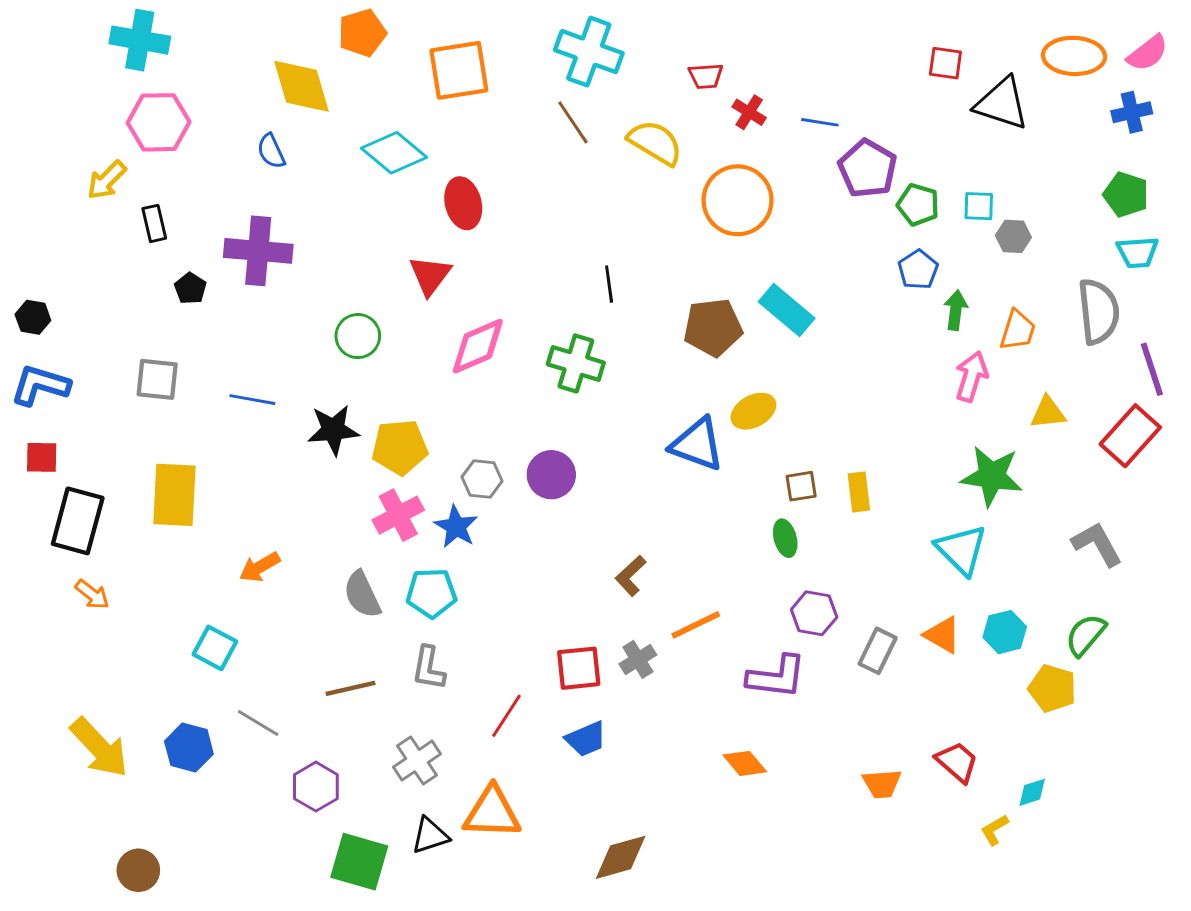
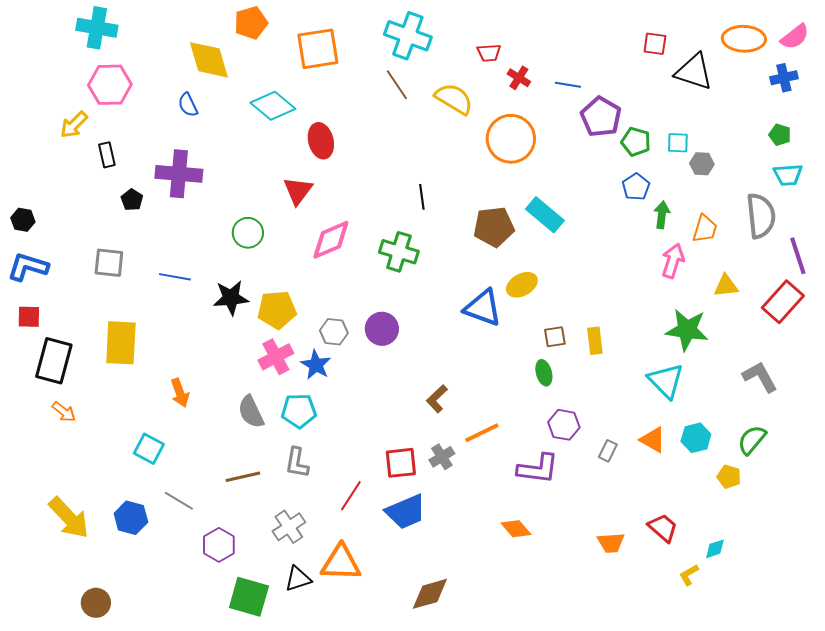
green pentagon: (1126, 195) -> (780, 135), size x0.7
orange arrow: (260, 567) -> (180, 393), turned -80
gray rectangle: (878, 651) -> (608, 451), size x0.7
yellow pentagon: (1052, 688) -> (729, 477), size x0.7
blue trapezoid: (586, 739) -> (406, 512), size x1.4

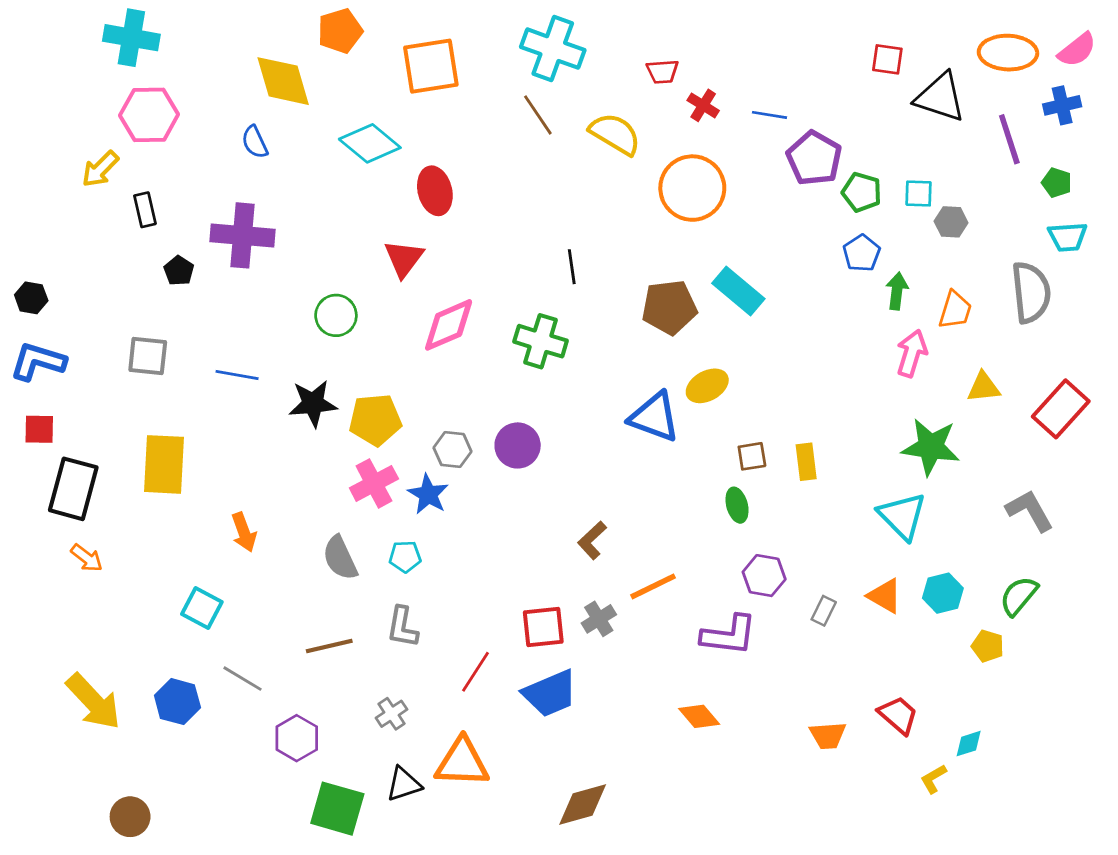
purple line: (798, 256) -> (1009, 139), moved
cyan pentagon: (299, 411) -> (405, 557), size x0.7
gray cross: (289, 527) -> (392, 714), size x0.7

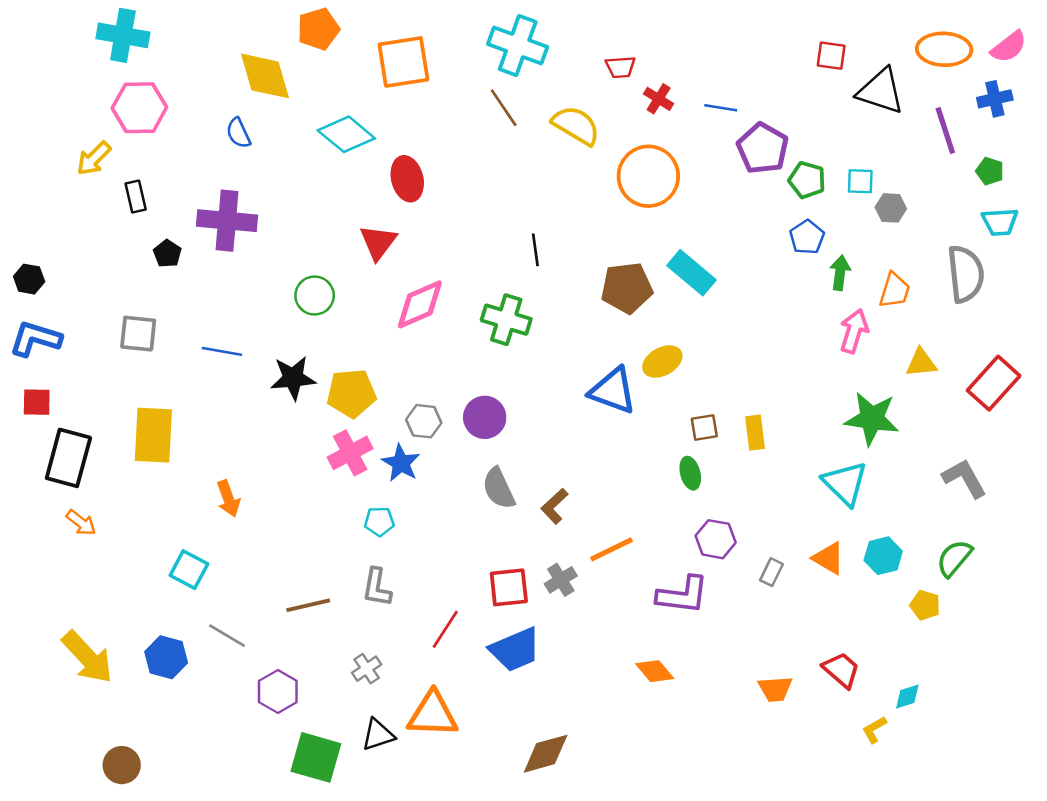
gray semicircle: (340, 558) -> (499, 488), moved

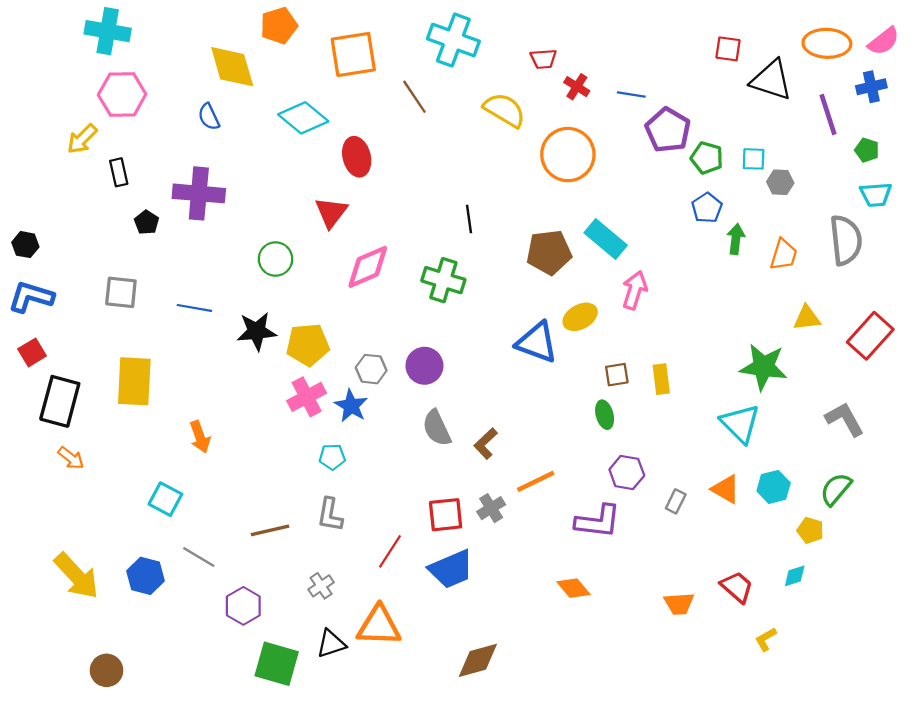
brown line: (504, 108) -> (414, 97), moved
pink arrow: (854, 331) -> (635, 290), moved
red square: (37, 402) -> (32, 352), turned -32
cyan diamond: (907, 697) -> (795, 576), moved

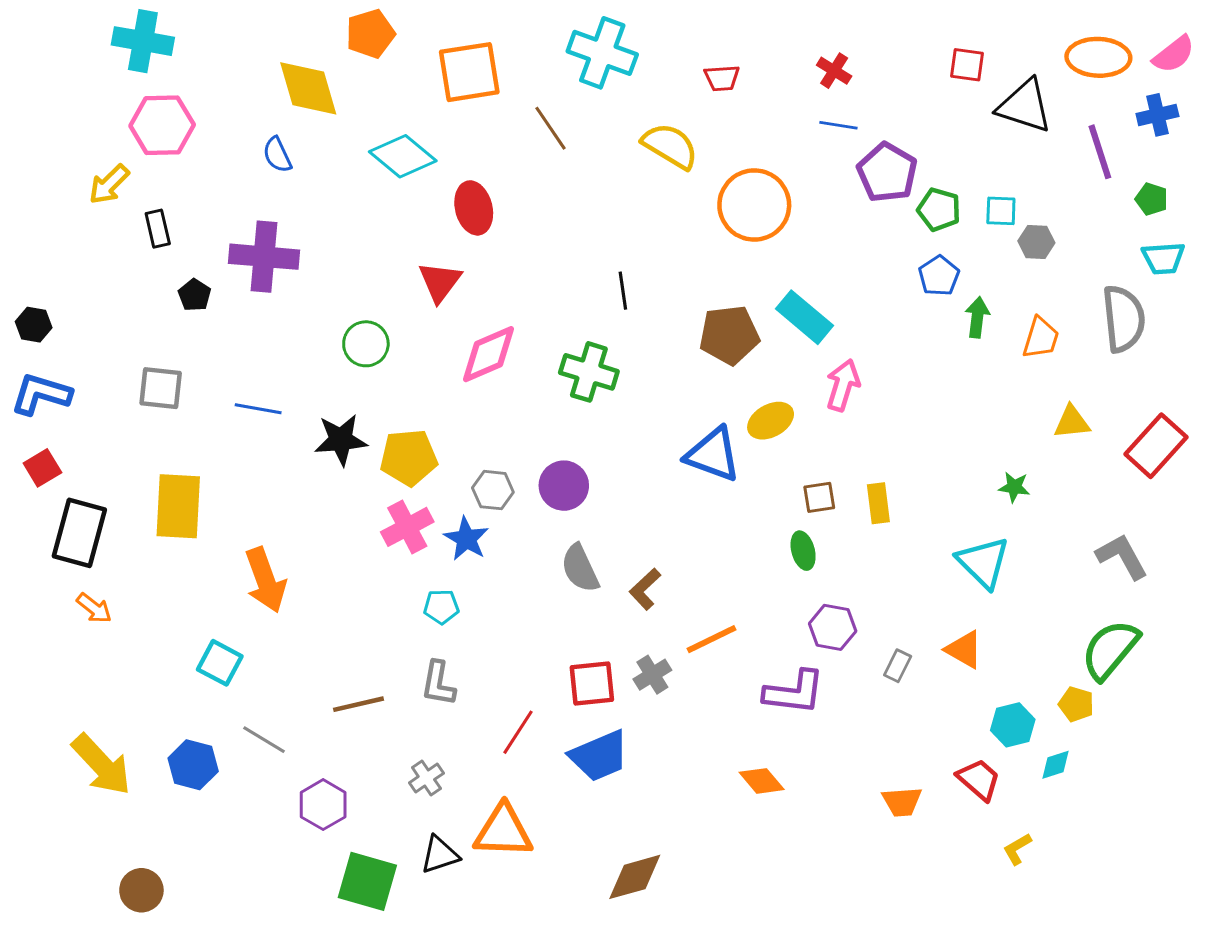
red cross: (577, 87) -> (834, 71), moved
green star: (764, 367) -> (1014, 487), size x0.5
orange arrow: (200, 437) -> (265, 580), size x1.5
cyan hexagon: (774, 487) -> (1013, 725), moved
green semicircle: (836, 489) -> (1110, 650), size x1.4

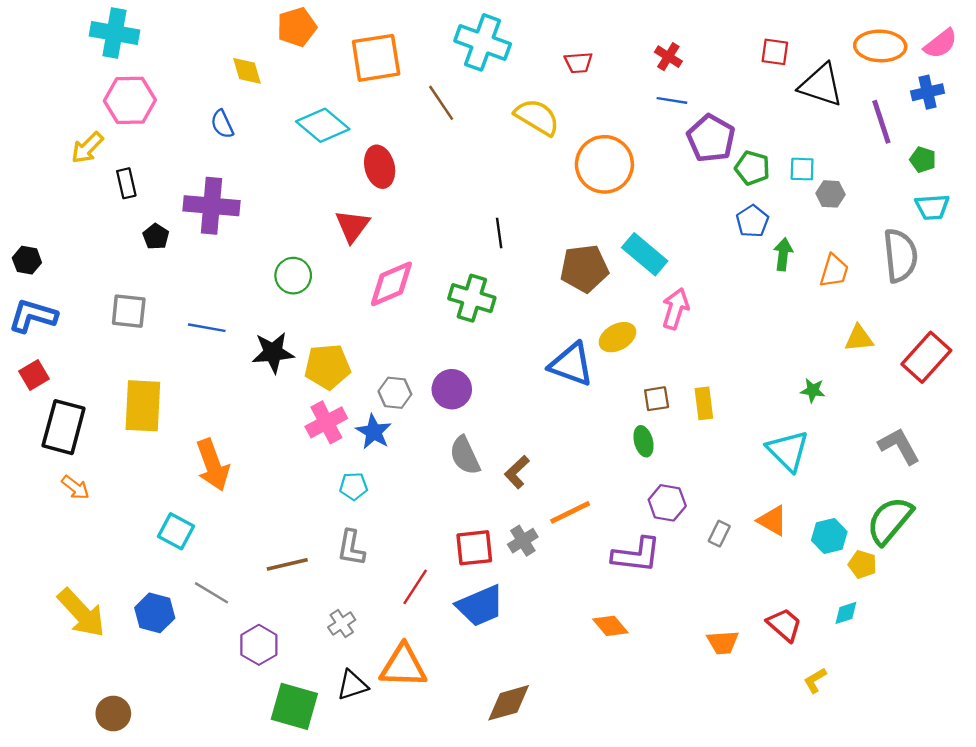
yellow diamond: (308, 88) -> (247, 71), size x0.6
cyan hexagon: (1013, 725) -> (829, 536), moved

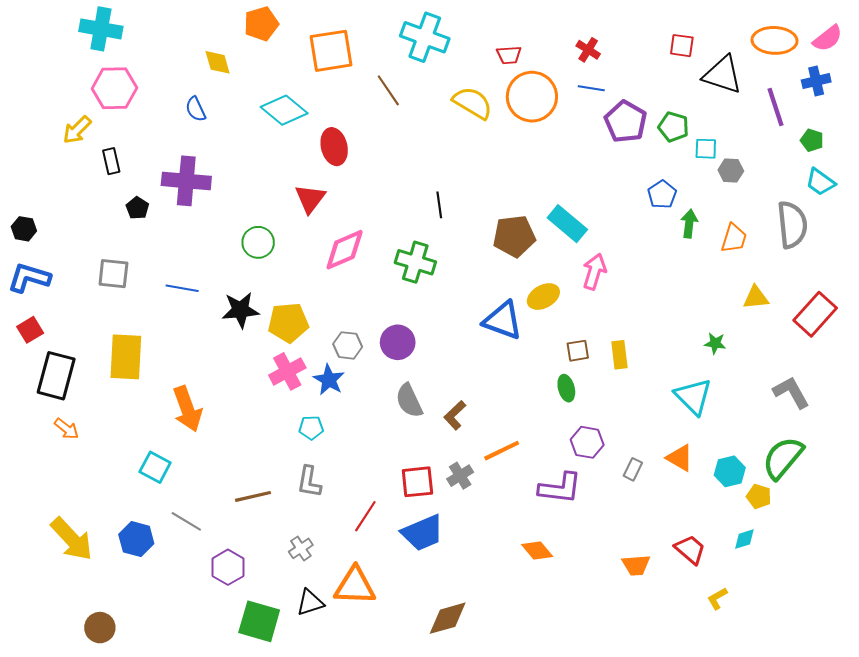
orange circle: (604, 164) -> (532, 97), moved
green pentagon: (752, 168) -> (674, 127), moved
cyan trapezoid: (932, 207) -> (820, 182), turned 40

